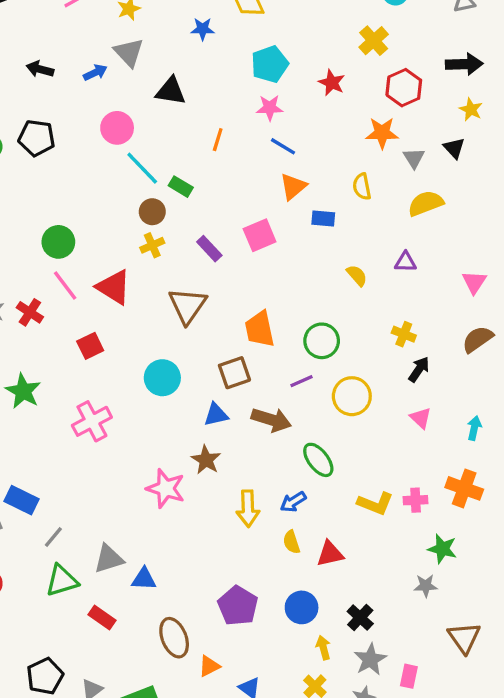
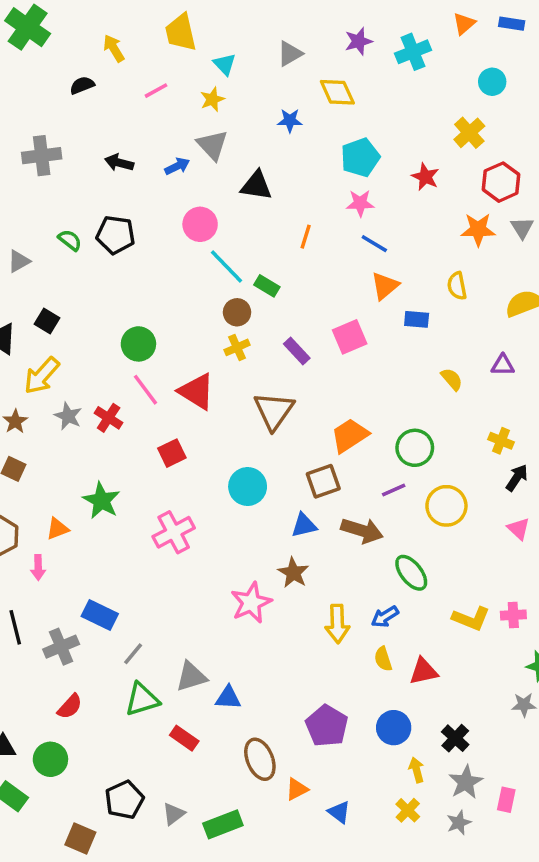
gray triangle: (414, 158) -> (522, 228), moved
orange trapezoid: (260, 329) -> (350, 435), turned 69
pink star: (166, 488) -> (251, 603), turned 30

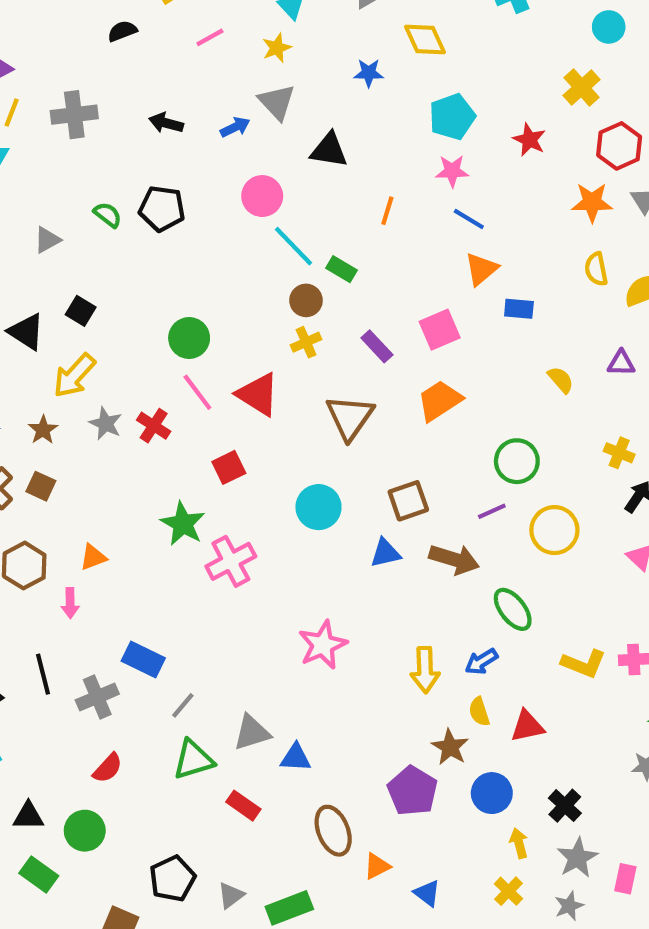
yellow semicircle: (457, 286) -> (596, 269), moved
orange trapezoid: (350, 435) -> (440, 401), moved
green star: (101, 501) -> (183, 524), moved
brown star: (293, 573) -> (450, 747), moved

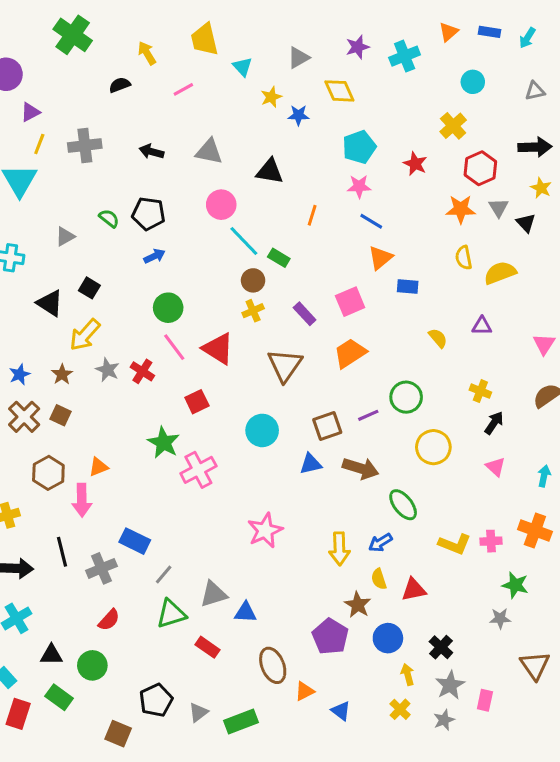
yellow star: (277, 48) -> (271, 97), moved
gray triangle: (277, 102) -> (209, 152), moved, turned -36
blue arrow: (235, 127) -> (155, 256), moved
purple line: (492, 511) -> (368, 415), moved
pink arrow: (70, 603) -> (82, 500), size x1.5

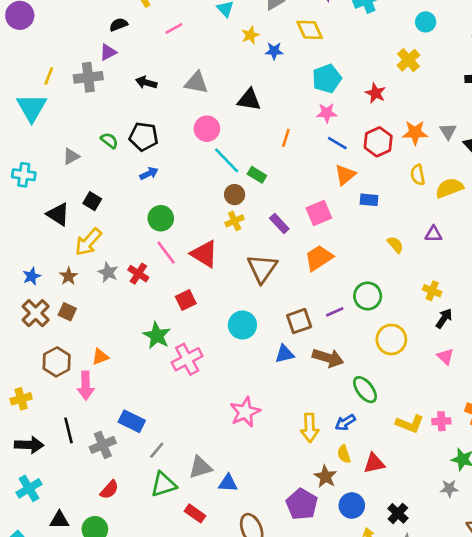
purple triangle: (30, 112) -> (108, 52), moved
red hexagon: (480, 168) -> (378, 142), moved

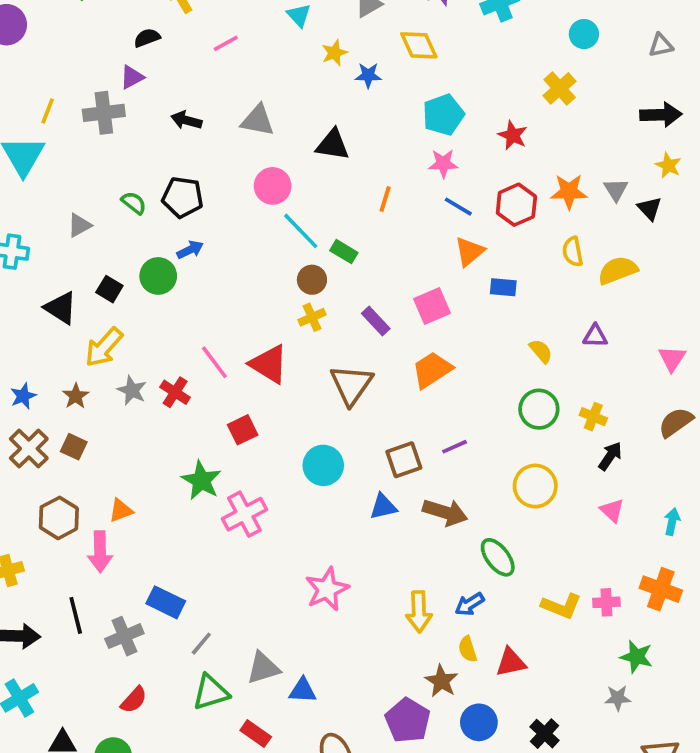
green circle: (161, 218) -> (158, 276), moved
green circle: (368, 296) -> (539, 409), moved

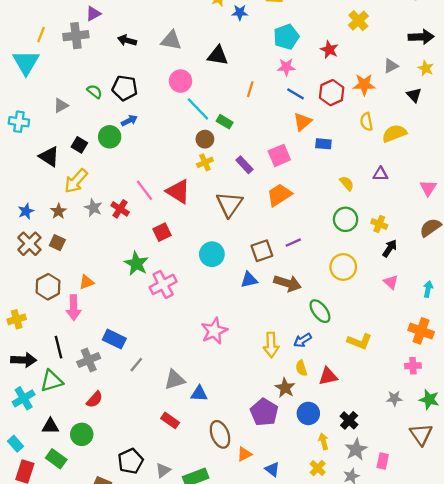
gray triangle: (616, 190) -> (391, 66), moved, turned 35
pink cross: (606, 602) -> (413, 366), moved
green star: (636, 657) -> (429, 399), moved
green triangle: (211, 692) -> (52, 381), moved

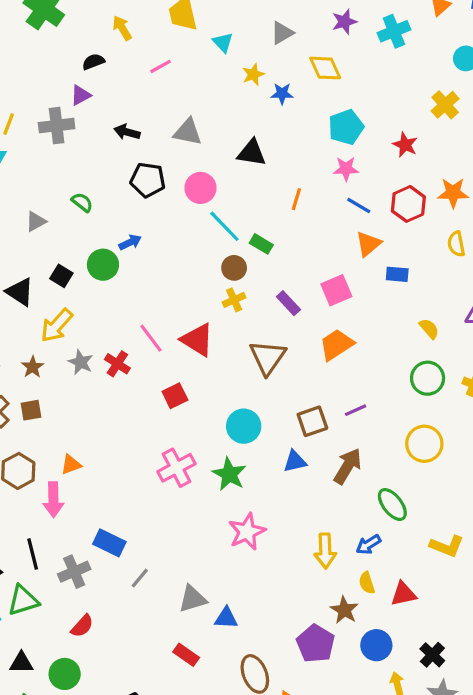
black pentagon: (125, 88) -> (148, 180), moved
brown square: (57, 243) -> (31, 410), turned -35
green star: (136, 264) -> (229, 474), moved
brown arrow: (287, 283) -> (348, 466), turned -76

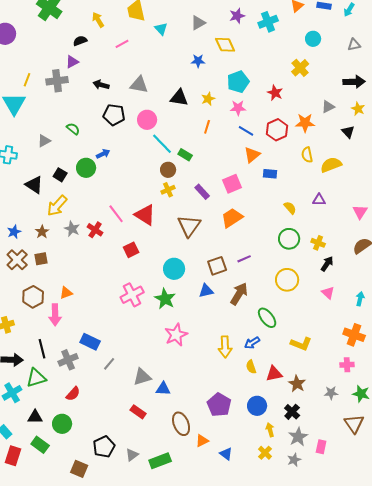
yellow star: (253, 74) -> (208, 99), moved
brown star: (344, 610) -> (297, 384), moved

